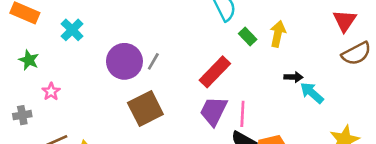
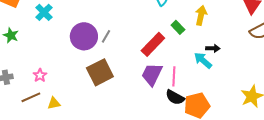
green rectangle: (248, 36) -> (178, 27), moved
pink star: (51, 91) -> (40, 75), moved
cyan arrow: (312, 93) -> (203, 60), moved

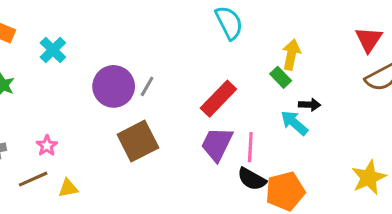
green rectangle: (178, 27) -> (281, 77), moved

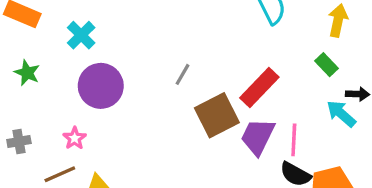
yellow arrow: (291, 55) -> (338, 20), moved
purple circle: (114, 86) -> (101, 86), moved
brown square: (138, 141) -> (217, 115), moved

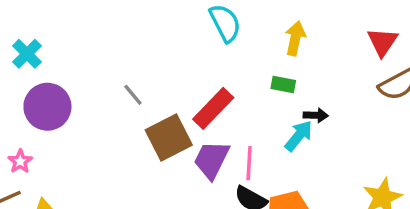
green rectangle: (326, 65) -> (283, 85), turned -35
gray line: (183, 74) -> (133, 95), turned -70
cyan arrow: (341, 114) -> (299, 136), turned 88

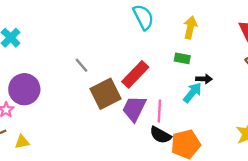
purple circle: (47, 107) -> (24, 89), moved

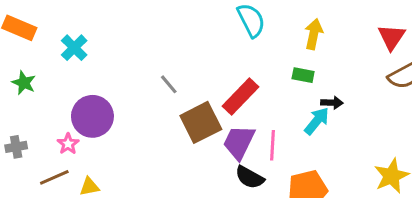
black semicircle: (160, 135) -> (250, 177), moved

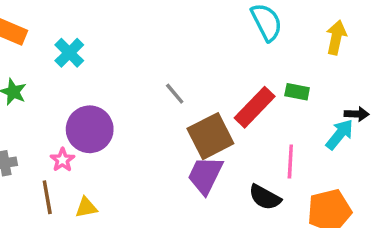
green rectangle: (303, 75) -> (297, 92), moved
purple trapezoid: (239, 142) -> (205, 175), moved
brown line: (54, 177) -> (47, 197), turned -76

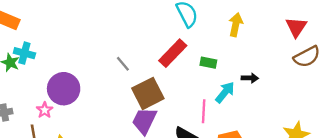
cyan cross: (69, 53) -> (24, 53), moved, turned -30
red rectangle: (255, 107) -> (173, 53), moved
cyan arrow: (340, 134) -> (225, 92), moved

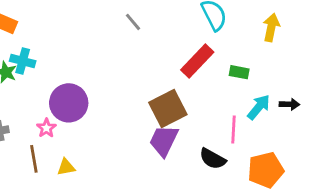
gray line: (123, 64) -> (133, 22), moved
black arrow: (250, 78) -> (289, 104), moved

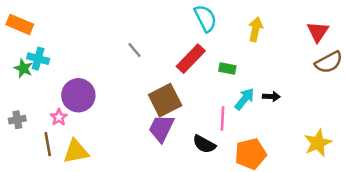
gray line: (133, 22) -> (135, 50), moved
yellow triangle: (66, 167) -> (76, 151), size x1.6

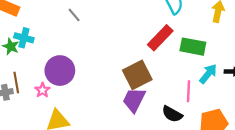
gray line: (135, 50) -> (74, 15), moved
green rectangle: (227, 68) -> (193, 47), size x1.6
brown line: (48, 144) -> (16, 82), moved

